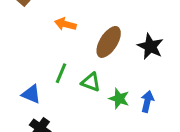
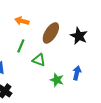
green line: (61, 73) -> (21, 46), moved
green star: (119, 99) -> (57, 80), moved

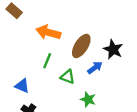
orange arrow: (22, 21) -> (48, 32), size x1.5
blue arrow: (77, 73) -> (95, 68), moved, turned 40

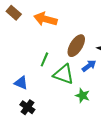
orange arrow: (48, 32) -> (45, 19), moved
green triangle: (68, 77) -> (64, 74), size x1.5

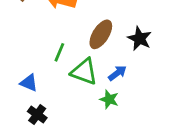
blue arrow: (89, 66) -> (117, 73), moved

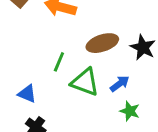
brown ellipse: (101, 34) -> (102, 43), turned 40
green star: (109, 99) -> (130, 111), moved

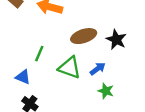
green line: (59, 62) -> (39, 54), moved

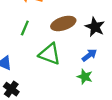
green line: (39, 54) -> (25, 28), moved
blue arrow: (98, 69) -> (89, 55), moved

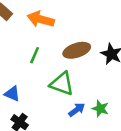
blue arrow: (89, 55) -> (77, 110), moved

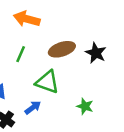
blue arrow: (77, 110) -> (33, 107), moved

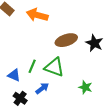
green line: (21, 54) -> (32, 66), moved

